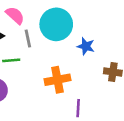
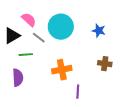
gray line: (28, 39) -> (39, 38), turned -40
blue star: (86, 46) -> (99, 31), moved

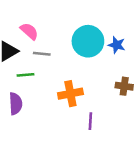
cyan circle: (61, 27) -> (88, 41), moved
gray line: (39, 38) -> (42, 54), turned -32

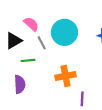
cyan circle: (88, 41) -> (64, 32), moved
gray line: (42, 54) -> (42, 43), turned 56

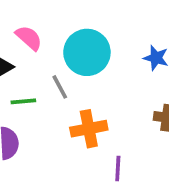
gray line: (42, 43) -> (60, 87), moved

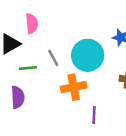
pink semicircle: (29, 38) -> (32, 23), turned 42
cyan circle: (87, 52) -> (88, 55), moved

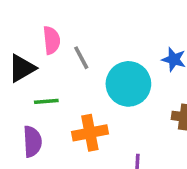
gray line: (53, 58) -> (81, 58), moved
orange cross: (74, 87) -> (90, 133), moved

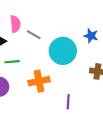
gray line: (81, 58) -> (34, 35), turned -32

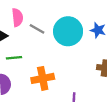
cyan circle: (63, 51) -> (68, 31), moved

